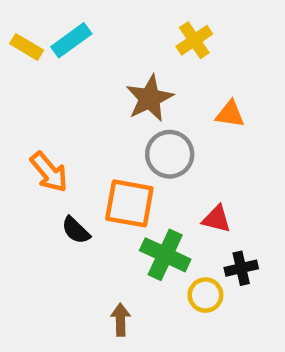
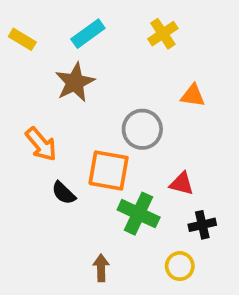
cyan rectangle: (71, 40) -> (88, 34), moved
brown star: (150, 98) -> (75, 82), moved
yellow circle: (205, 295) -> (180, 266), moved

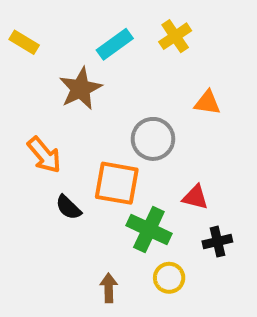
cyan rectangle: (88, 34) -> (115, 44), moved
yellow circle: (180, 266) -> (169, 278), moved

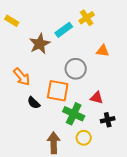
cyan rectangle: (115, 44) -> (64, 30), moved
brown arrow: (109, 288) -> (54, 143), size x1.5

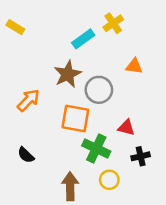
brown star: (40, 44) -> (68, 74), moved
orange arrow: (22, 77) -> (28, 100), turned -96
black semicircle: (34, 103) -> (26, 155), moved

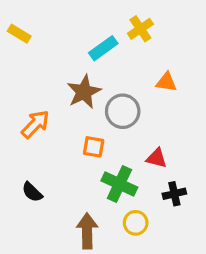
orange square: (75, 118) -> (94, 147), size x0.6

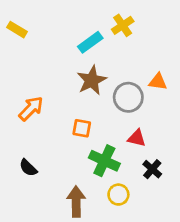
orange triangle: (166, 82) -> (158, 82), moved
brown star: (84, 92) -> (92, 80), moved
gray circle: (123, 111) -> (128, 97), moved
black cross: (174, 194) -> (152, 169), turned -36

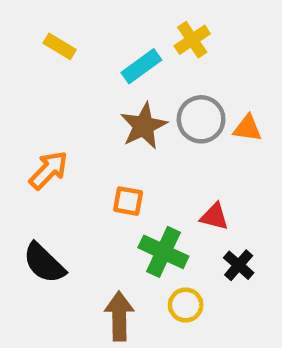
yellow rectangle: (17, 30) -> (60, 46), moved
gray circle: (128, 97) -> (201, 119), moved
black semicircle: (28, 168) -> (44, 263), size x1.5

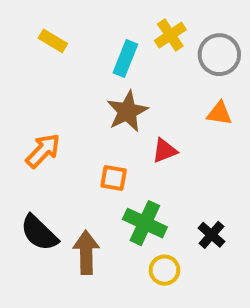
cyan rectangle: (141, 66) -> (125, 59), turned -32
gray circle: (201, 119) -> (219, 55), moved
red triangle: (214, 217) -> (164, 151), moved, turned -36
brown arrow: (119, 316) -> (86, 252), moved

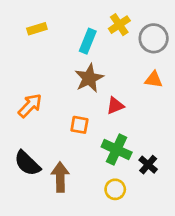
yellow rectangle: (53, 41) -> (37, 29), turned -48
green cross: (145, 223) -> (117, 150), moved

